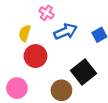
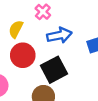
black square: (83, 72) -> (54, 70), moved

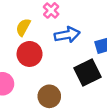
black square: (54, 70) -> (87, 73), moved

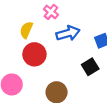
black square: (87, 73) -> (90, 67), size x0.7

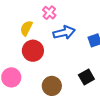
black square: (90, 67) -> (86, 77), moved

